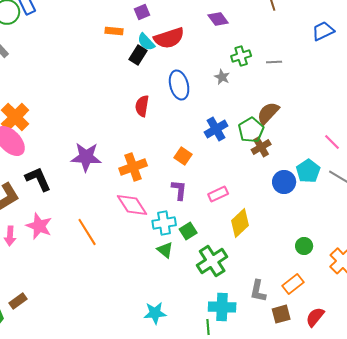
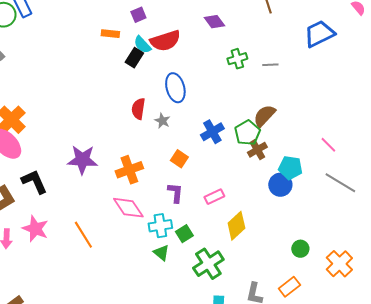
blue trapezoid: (323, 31) -> (319, 34), size x1.4
gray star: (222, 77) -> (162, 121), moved
cyan pentagon: (308, 171) -> (290, 168), moved, turned -30

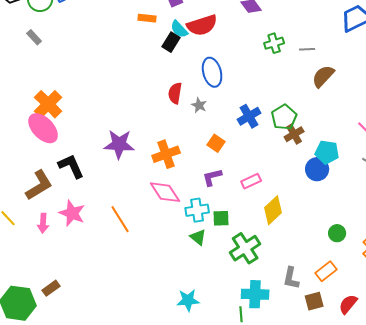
brown semicircle: (264, 116) -> (323, 76), moved
purple L-shape: (175, 193) -> (212, 177), turned -110
green square: (184, 234) -> (221, 218), turned 30

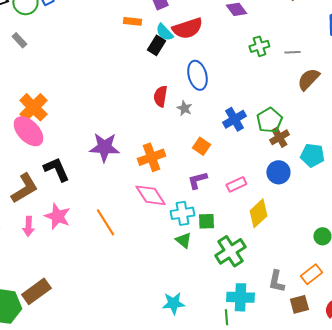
blue circle: (317, 169) -> (278, 172), moved
brown rectangle: (51, 288) -> (36, 291), size x1.6

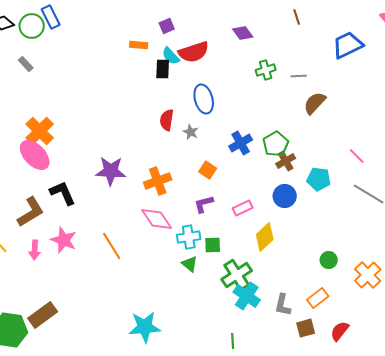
black rectangle: (156, 45) -> (163, 69), turned -30
cyan cross: (240, 297) -> (247, 296), moved, turned 32
cyan star: (173, 303) -> (145, 327), moved, size x1.4

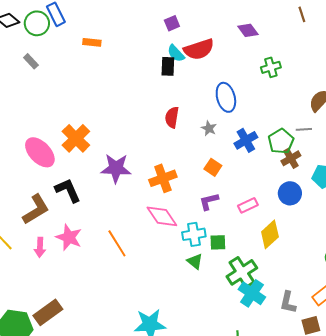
orange rectangle: (139, 45) -> (92, 42), moved
gray line: (299, 76) -> (304, 129), moved
blue ellipse: (204, 99) -> (226, 97), moved
orange cross: (40, 131) -> (76, 138), moved
gray star: (191, 132) -> (209, 128), moved

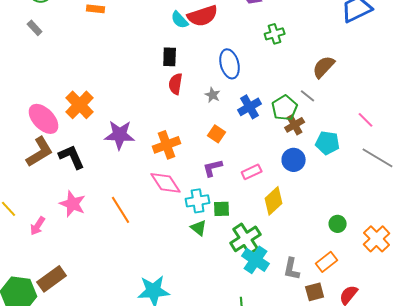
black rectangle: (168, 66) -> (170, 57), moved
gray line: (304, 129) -> (308, 96), turned 42
brown L-shape: (36, 209) -> (40, 152), moved
pink arrow: (40, 247) -> (38, 226), moved, turned 30

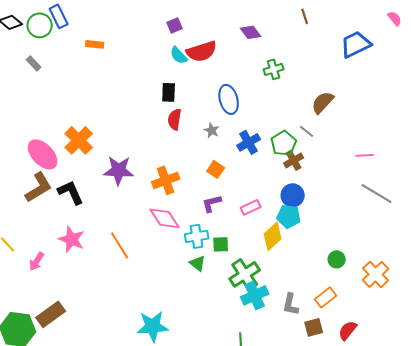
pink line: (366, 120) -> (365, 155), turned -48
cyan pentagon: (328, 143) -> (289, 216), moved
cyan cross: (256, 260) -> (255, 295), turned 32

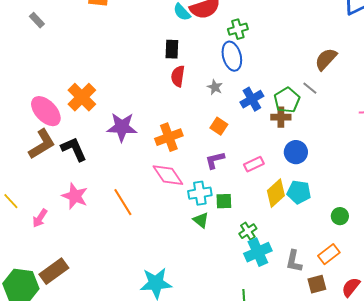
green cross: (274, 69) -> (238, 29), moved
brown cross: (294, 160) -> (281, 117), moved, turned 30
cyan pentagon: (289, 216) -> (299, 192), moved
green cross: (245, 274) -> (248, 231), size x0.6

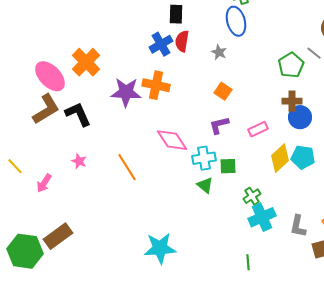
blue cross: (252, 99) -> (161, 44), moved
brown cross: (281, 117) -> (292, 101), moved
orange cross: (169, 137) -> (156, 85), moved, turned 32
pink star: (75, 196) -> (79, 161), size x0.6

